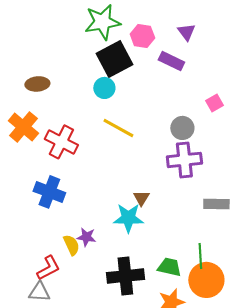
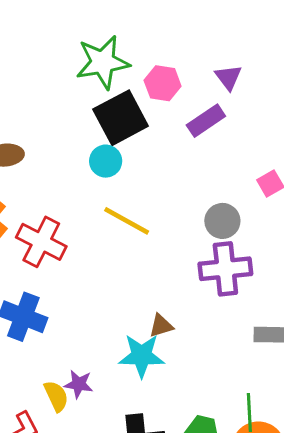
purple rectangle: (171, 61) -> (206, 121), turned -60
brown triangle: (141, 198) -> (161, 326), turned 42

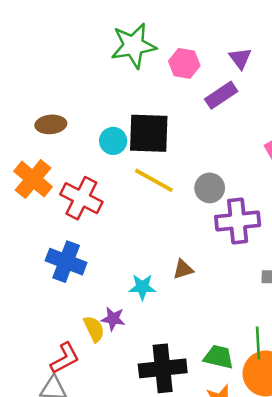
black square: (121, 118) -> (149, 133), moved, turned 30
cyan circle: (106, 161) -> (113, 141), moved
gray circle: (222, 221) -> (210, 188), moved
cyan star: (142, 356) -> (142, 287), moved, size x0.7

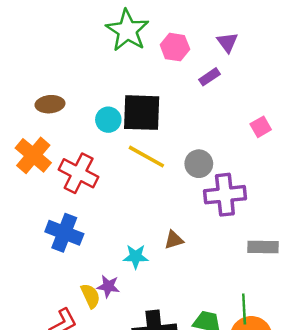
green star: (133, 46) -> (127, 30), turned -30
purple rectangle: (221, 95) -> (209, 77), size x0.7

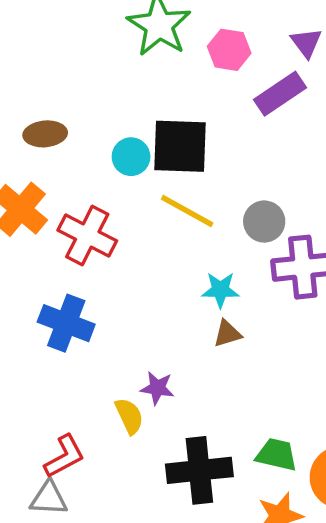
purple rectangle: (209, 77) -> (280, 94), size x1.6
cyan star: (136, 257) -> (220, 290), moved
purple star: (108, 286) -> (157, 388), moved
yellow semicircle: (90, 296) -> (129, 416), moved

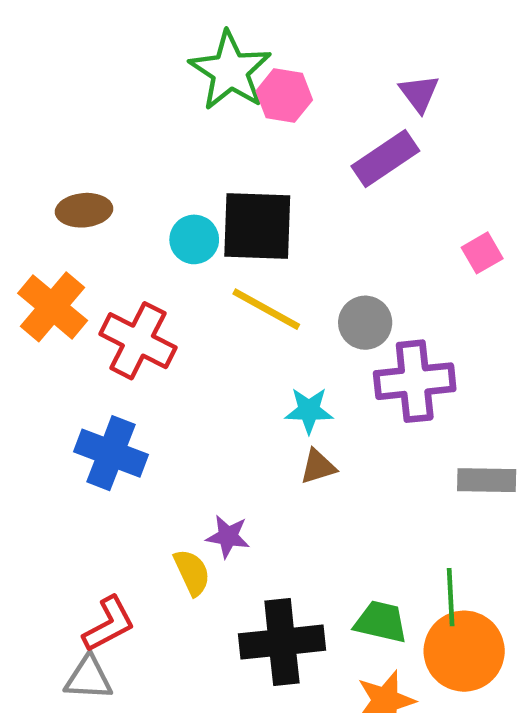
pink hexagon: (229, 50) -> (284, 95), moved

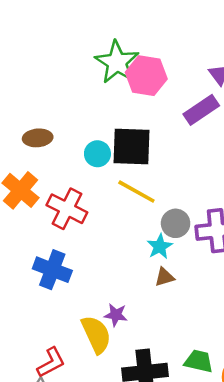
pink hexagon: (284, 95) -> (146, 76), size x1.4
gray circle: (365, 323) -> (176, 223), moved
cyan star: (309, 410) -> (160, 247), turned -30
yellow semicircle: (192, 572) -> (96, 334), size x1.5

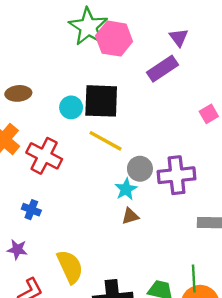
blue cross: (52, 270) -> (31, 210), size x0.6
purple star: (116, 315) -> (17, 249), moved

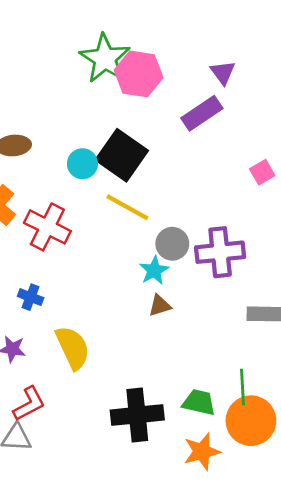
black square: (101, 101) -> (122, 155), turned 33
yellow semicircle: (70, 267) -> (73, 348), moved

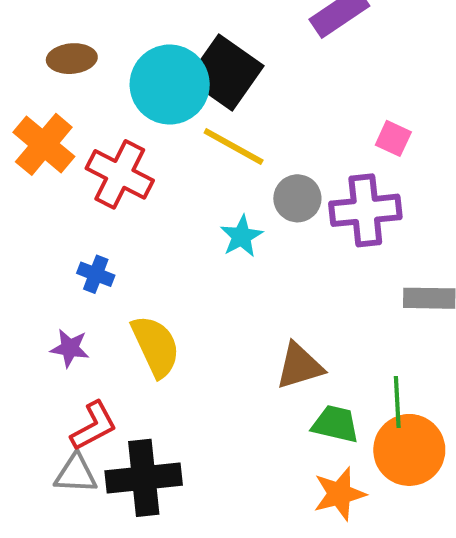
cyan circle: (82, 164) -> (170, 85), size x1.8
pink square: (262, 172) -> (393, 138), moved, turned -35
cyan star: (154, 270) -> (242, 236), moved
brown triangle: (160, 306) -> (299, 366), moved, size x1.5
black cross: (137, 415) -> (144, 478), moved

